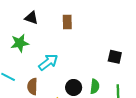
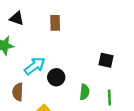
black circle: (74, 87) -> (56, 77), moved

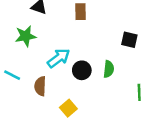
black square: (106, 60) -> (129, 40), moved
green semicircle: (85, 92) -> (109, 69), moved

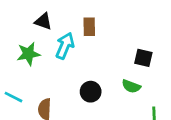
cyan arrow: (59, 58) -> (65, 46), moved, turned -30
green semicircle: (109, 69) -> (131, 86), moved, turned 105

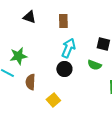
cyan arrow: (65, 46) -> (68, 48), moved
green star: (28, 54) -> (18, 56), moved

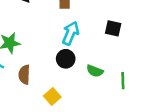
green semicircle: (94, 65) -> (95, 71), moved

